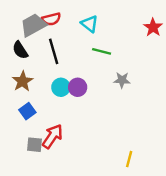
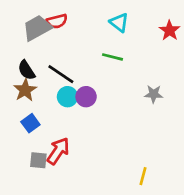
cyan triangle: (90, 24) -> (119, 23), moved
black semicircle: (20, 50) -> (26, 70), moved
black line: (54, 51) -> (61, 74), moved, turned -40
gray star: (122, 80) -> (154, 94), moved

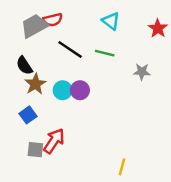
black line: (61, 74) -> (70, 49), moved
brown star: (25, 90) -> (35, 84), moved
gray star: (154, 94) -> (142, 72), moved
yellow line: (143, 176) -> (122, 167), moved

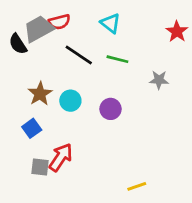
cyan triangle: (111, 21) -> (111, 23), moved
black semicircle: (24, 65) -> (18, 44), moved
purple circle: (80, 90) -> (111, 109), moved
yellow line: (122, 167) -> (137, 186), turned 56

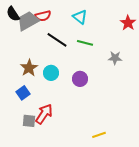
black semicircle: (18, 44) -> (13, 14), moved

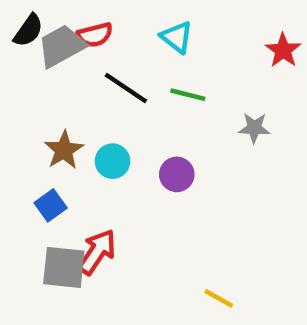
black semicircle: (13, 14) -> (28, 30), turned -112
gray square: (29, 121) -> (64, 267), size x1.5
yellow line: (99, 135) -> (219, 298), turned 48

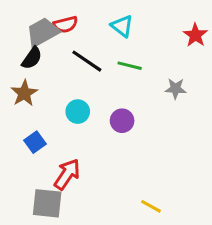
black semicircle: (28, 30) -> (32, 58), moved
brown star: (64, 150) -> (24, 93), moved
gray square: (64, 267) -> (47, 203), moved

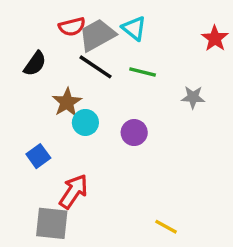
gray trapezoid: (43, 32) -> (97, 35), moved
brown star: (24, 93) -> (67, 102), moved

